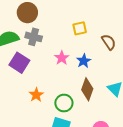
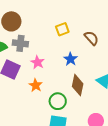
pink star: (62, 58) -> (38, 62), moved
orange star: (36, 95) -> (36, 85), moved

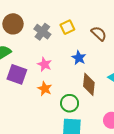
gray cross: (20, 43) -> (42, 32), moved, turned 35

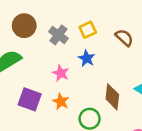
blue star: (79, 58) -> (87, 58), moved
purple square: (17, 74) -> (30, 99), moved

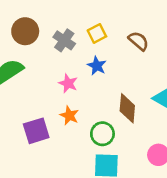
purple square: (30, 99) -> (36, 131), moved, turned -35

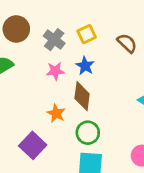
pink star: (68, 83) -> (55, 71), moved, turned -30
brown diamond: (127, 108) -> (82, 96), moved
purple square: (36, 131) -> (33, 145), moved, turned -32

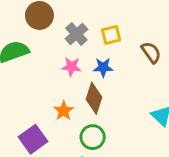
blue star: (85, 66) -> (103, 67), turned 30

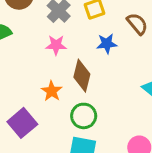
blue star: (103, 67) -> (107, 44), moved

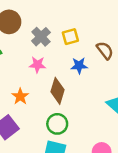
orange star: (52, 91) -> (20, 96), moved

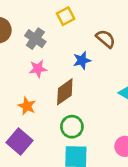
yellow square: (70, 37) -> (66, 16), moved
brown diamond: (57, 91) -> (65, 92), turned 50

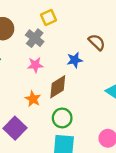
yellow square: (66, 16) -> (48, 17), moved
orange star: (27, 106) -> (33, 99), moved

